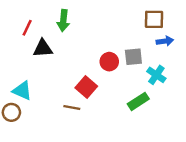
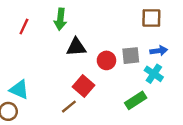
blue arrow: (165, 41) -> (159, 51), moved
black triangle: (43, 48) -> (76, 47), moved
brown line: (72, 108) -> (69, 107), turned -49

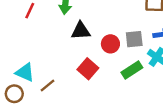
green rectangle: (136, 100) -> (132, 70), moved
brown line: (69, 107) -> (48, 85), moved

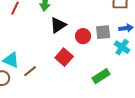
black triangle: (81, 31) -> (58, 25), turned -30
green rectangle: (132, 70) -> (101, 76), moved

